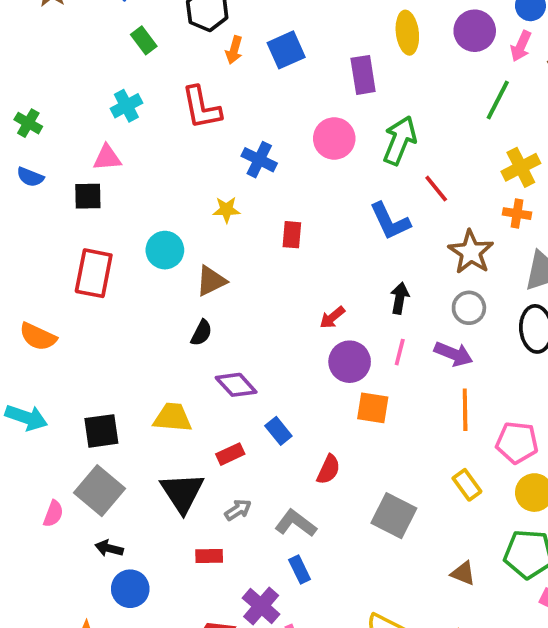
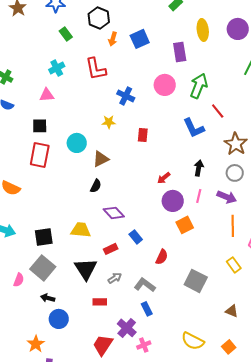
black square: (88, 196) -> (40, 126), moved
orange square: (373, 408) -> (185, 225), turned -36

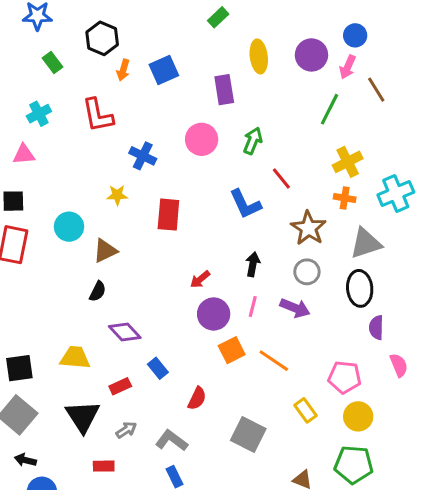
green arrow: (199, 86) -> (253, 141), size x0.7
red rectangle: (143, 135) -> (168, 215), size x1.5
orange line: (233, 226) -> (274, 361), moved, turned -55

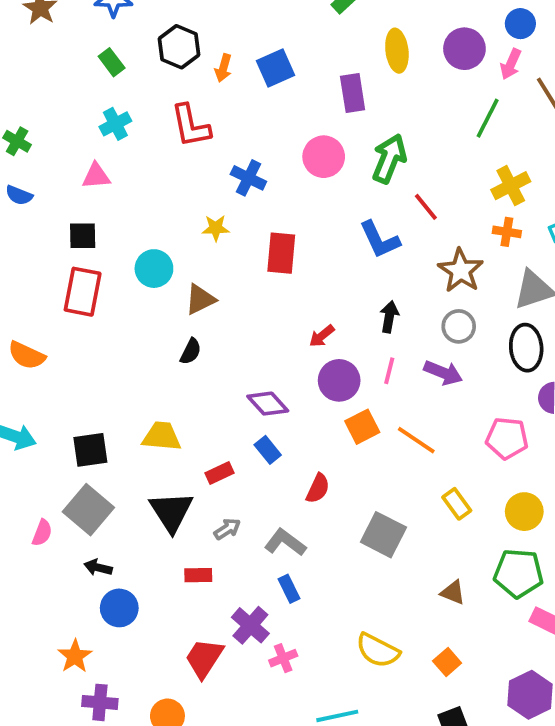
black hexagon: (102, 38) -> (179, 47), moved
green rectangle: (52, 62) -> (112, 62), moved
green arrow: (253, 141) -> (389, 159), size x1.4
purple diamond: (125, 332) -> (268, 404), moved
pink pentagon: (345, 377) -> (507, 438), moved

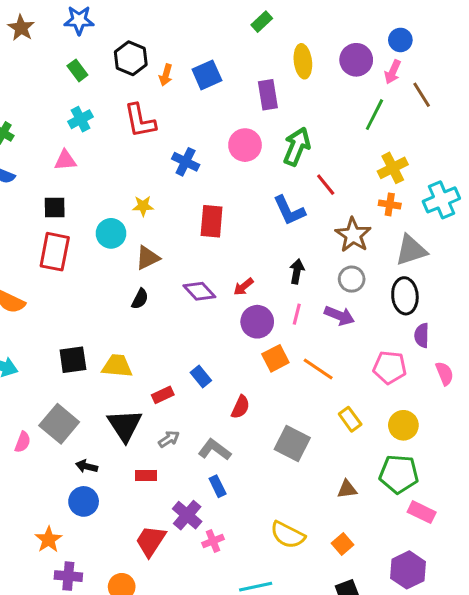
yellow star: (216, 228) -> (143, 206), moved
purple diamond: (268, 404) -> (199, 291), moved
black square: (90, 450) -> (73, 360), moved
black arrow: (98, 567) -> (87, 466), moved
brown triangle: (453, 593) -> (347, 489), turned -30

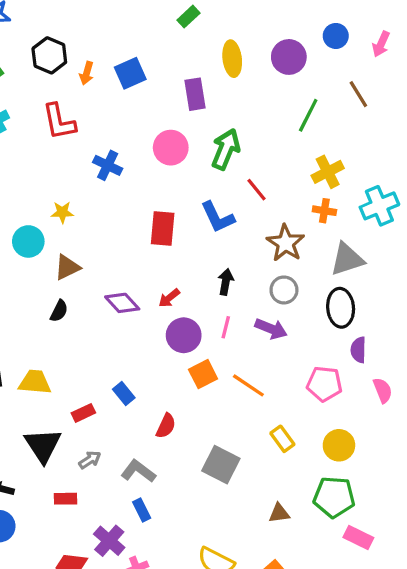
pink arrow: (393, 72) -> (381, 44), moved
red rectangle: (212, 221) -> (163, 228), moved

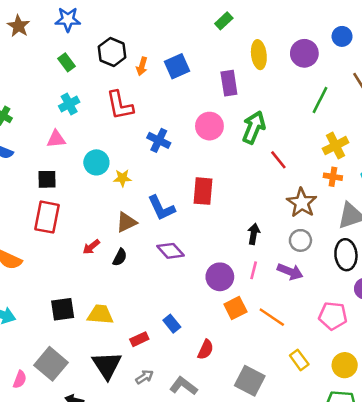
blue L-shape: (218, 217) -> (161, 208), moved
cyan circle: (28, 241) -> (96, 162), moved
red arrow: (169, 298) -> (91, 247), moved

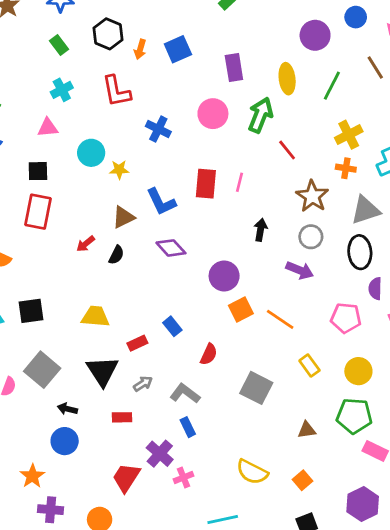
yellow ellipse: (259, 55) -> (287, 79), moved
pink line: (254, 270) -> (240, 182), moved
black square: (63, 309) -> (31, 311), moved

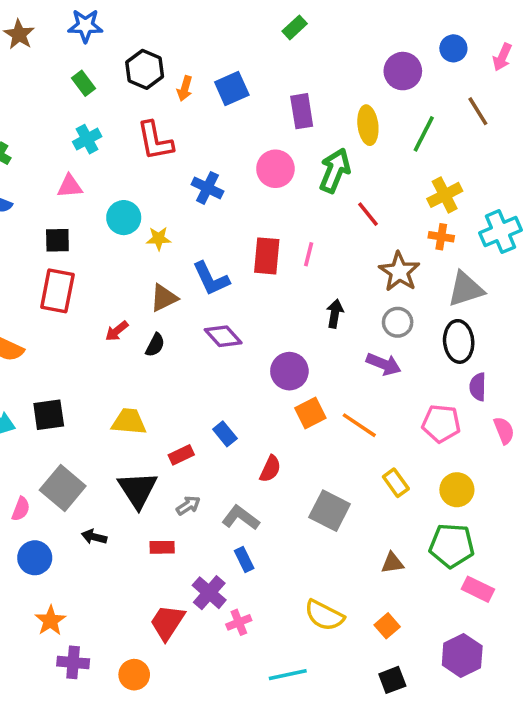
blue circle: (65, 441) -> (35, 558), moved

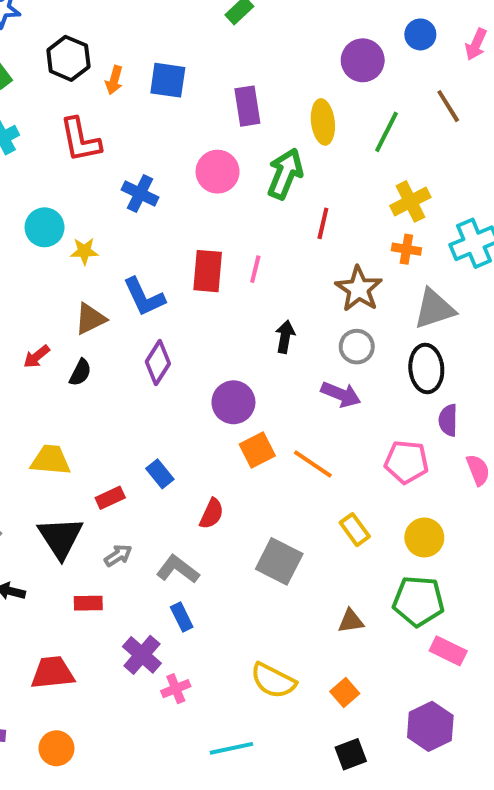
blue square: (232, 89) -> (168, 80), turned 32
red line: (368, 214) -> (323, 223), turned 52
purple diamond: (223, 336) -> (158, 363), turned 75
red trapezoid: (167, 622) -> (52, 673), moved, turned 51

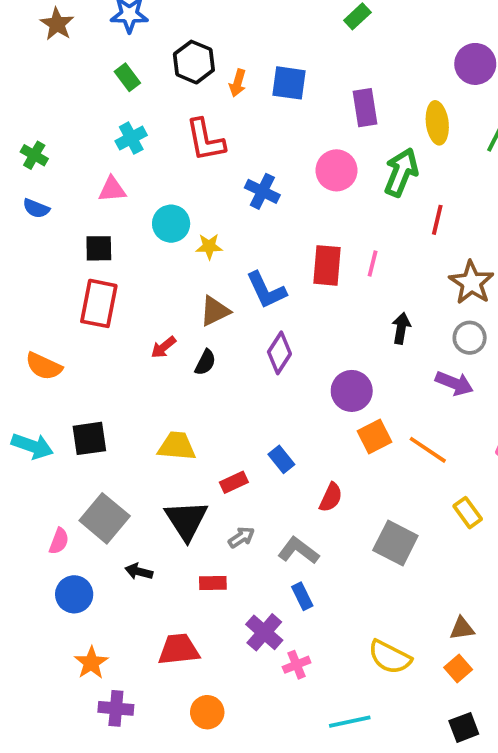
brown triangle: (351, 621) -> (462, 629), moved
orange circle: (56, 748) -> (207, 712), moved

